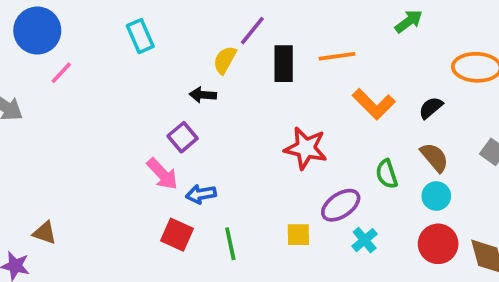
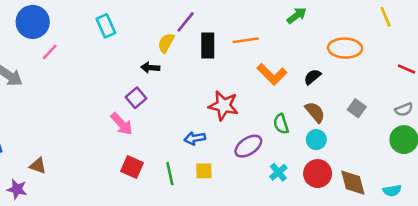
blue arrow: (201, 194) -> (195, 138), moved
yellow square: (298, 235) -> (204, 171), moved
cyan cross: (365, 240) -> (278, 172), moved

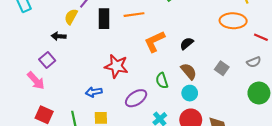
orange ellipse: (345, 48) -> (233, 21), moved
orange L-shape: (272, 74) -> (155, 41), turned 110
gray semicircle: (404, 110) -> (254, 62), moved

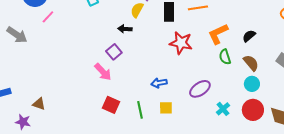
red star: (116, 66) -> (181, 43), moved
green semicircle: (162, 81) -> (225, 57), moved

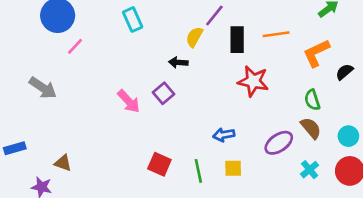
orange L-shape: (218, 34) -> (316, 53), moved
gray arrow: (17, 35) -> (43, 88), moved
brown semicircle: (251, 63) -> (311, 128), moved
pink arrow: (103, 72) -> (129, 101), moved

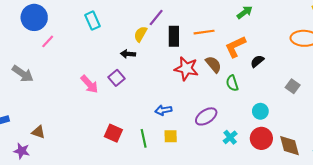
brown semicircle: (311, 128) -> (213, 64), moved

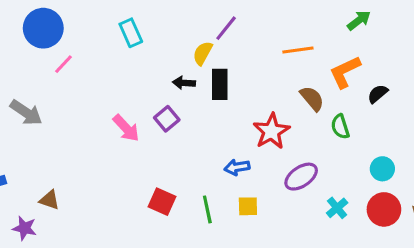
black rectangle: (174, 36) -> (220, 84), moved
red star: (186, 69) -> (271, 131), moved, turned 30

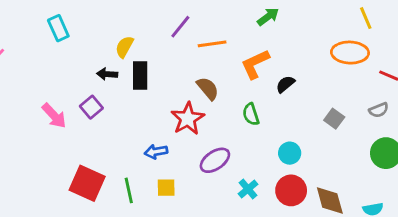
purple line: (226, 28) -> (180, 27), moved
brown semicircle: (312, 98) -> (208, 88), moved
red square: (162, 202) -> (87, 183), size x1.4

